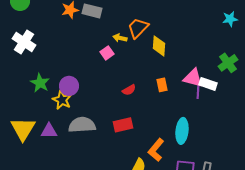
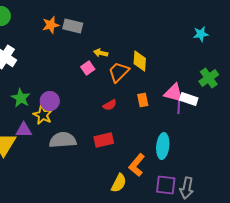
cyan star: (230, 19) -> (201, 34), moved
orange trapezoid: (138, 28) -> (119, 72), moved
purple triangle: (49, 131) -> (24, 130), moved

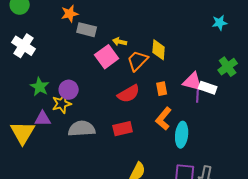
gray rectangle: (73, 26) -> (87, 30), moved
pink square: (88, 68) -> (107, 57), size x1.6
red semicircle: (110, 105) -> (129, 94), size x1.6
yellow star: (43, 115) -> (62, 104), turned 30
orange L-shape: (137, 165) -> (164, 119), moved

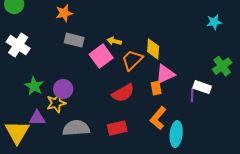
gray rectangle: (87, 30) -> (74, 40), moved
pink triangle: (193, 82) -> (165, 74), moved, turned -40

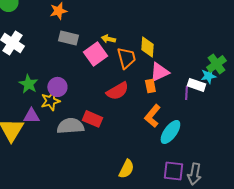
cyan star: (214, 22) -> (208, 76), moved
orange trapezoid: (132, 60) -> (126, 58), turned 120
red rectangle: (117, 128) -> (92, 119), moved, turned 36
cyan ellipse: (176, 134) -> (170, 132), turned 30

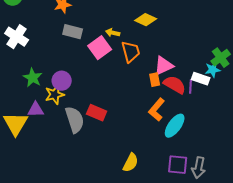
yellow diamond: (147, 47) -> (146, 20), moved, turned -70
red semicircle: (117, 91) -> (175, 85), moved, turned -120
gray semicircle: (70, 126) -> (75, 120), turned 76

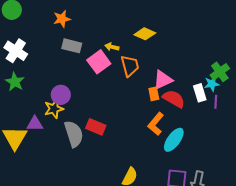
green star: (33, 78) -> (15, 82), moved
white rectangle: (201, 79) -> (200, 93), turned 54
purple line: (191, 87) -> (216, 102), moved

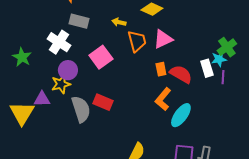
white cross: (16, 51) -> (59, 42), moved
pink square: (99, 62) -> (101, 57), moved
pink triangle: (163, 80) -> (163, 39), moved

